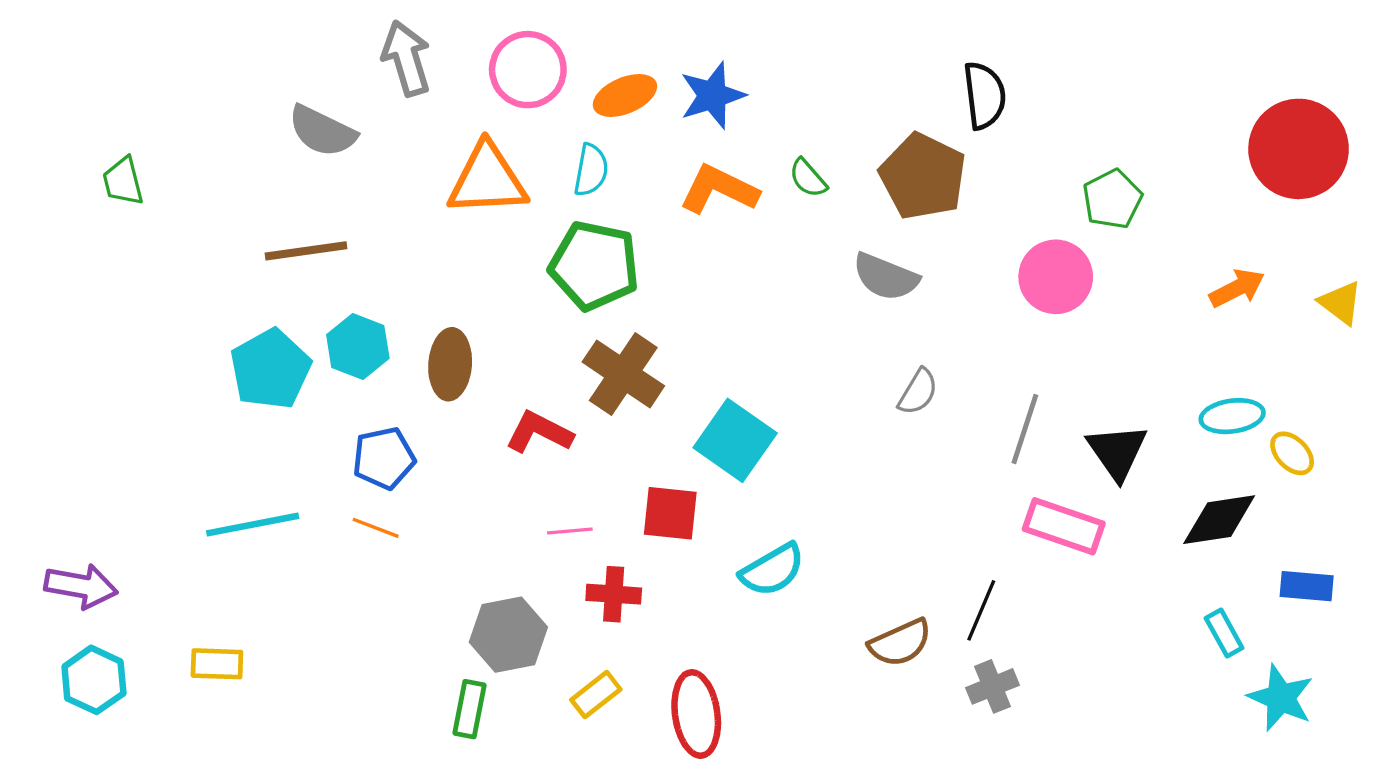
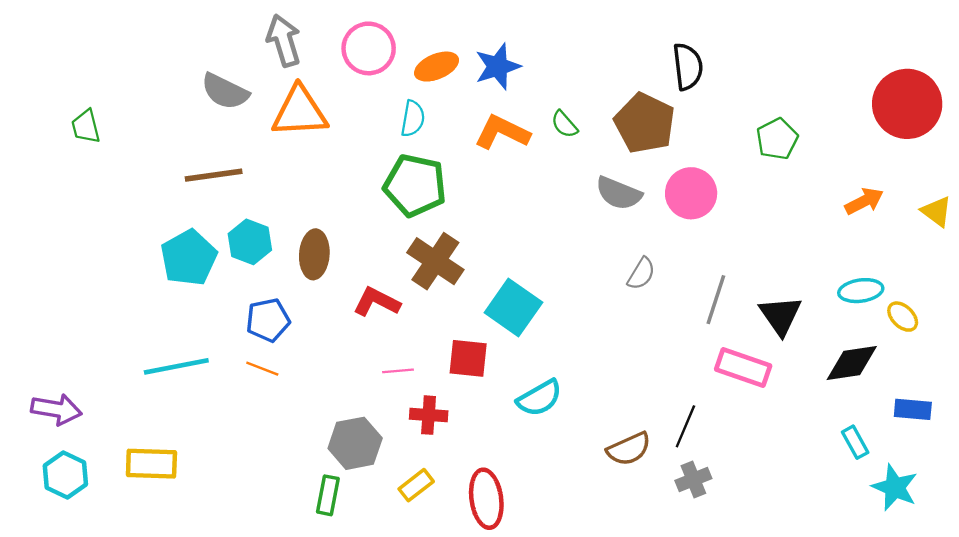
orange triangle: (487, 180) -> (300, 112), moved
pink circle: (1056, 277) -> (691, 193), moved
yellow rectangle: (217, 664) -> (151, 464), size x1.4

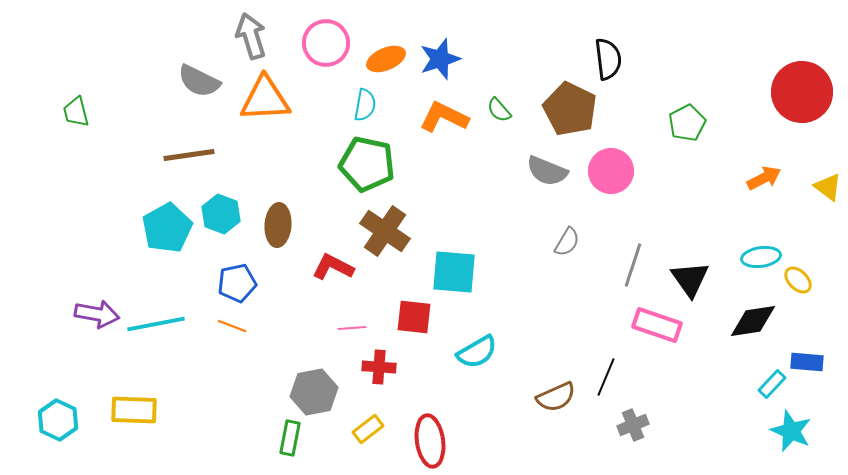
cyan square: (513, 308) -> (454, 272), turned -30
purple arrow: (56, 409) -> (97, 314), moved
cyan rectangle: (855, 442) -> (772, 384), moved, turned 72
gray cross: (693, 480) -> (633, 425), moved

